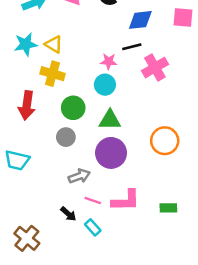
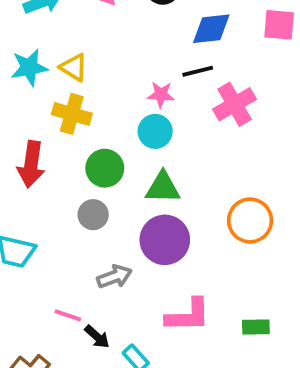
pink line: (93, 201) -> (68, 315), moved

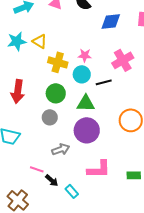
black line: (198, 71) -> (104, 82), moved
yellow cross: (72, 114) -> (58, 62), moved

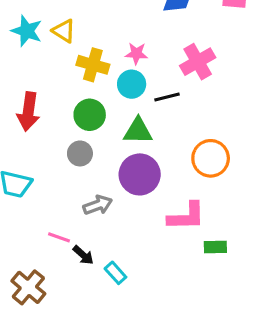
cyan star: (17, 41) -> (27, 31), turned 30
pink L-shape: (99, 169) -> (186, 216), moved

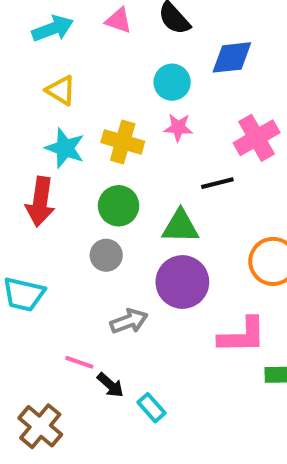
cyan star: (27, 31) -> (65, 148), moved
yellow triangle: (64, 31) -> (61, 90), moved
cyan circle: (132, 84) -> (172, 82), moved

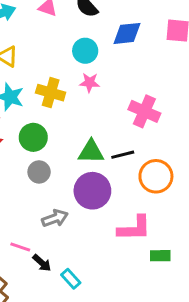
pink cross: (257, 138) -> (144, 111), moved, turned -36
black line: (217, 183) -> (123, 155), moved
green circle: (119, 206) -> (33, 137), moved

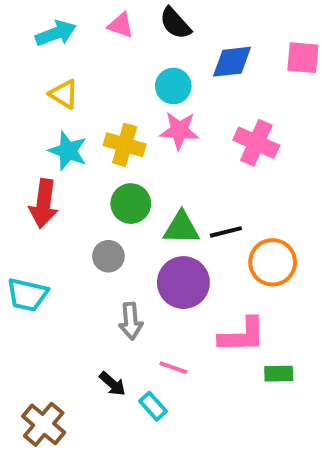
pink star: (90, 82) -> (179, 131), size x1.4
pink cross: (144, 111) -> (256, 143), moved
green circle: (33, 137) -> (131, 204), moved
gray arrow: (55, 218) -> (131, 321), turned 105
pink line: (20, 247) -> (173, 368), moved

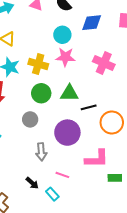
green triangle: (181, 228) -> (69, 93), moved

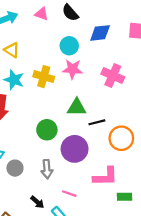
green circle: (41, 93) -> (47, 130), moved
gray circle: (30, 119) -> (15, 168), moved

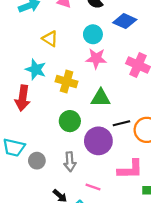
blue diamond: (100, 33) -> (125, 21), turned 30
yellow triangle: (12, 50) -> (50, 39), moved
yellow cross: (44, 77) -> (67, 82), moved
black line: (97, 122) -> (121, 123), moved

